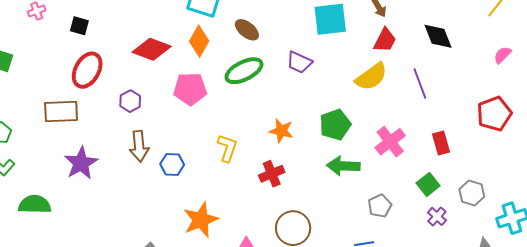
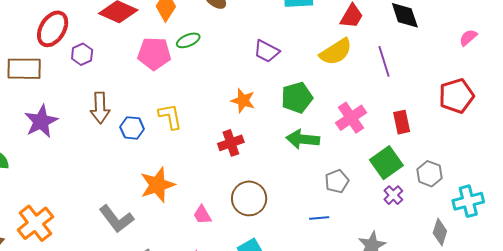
purple trapezoid: (299, 62) -> (267, 51), moved
green ellipse: (244, 71) -> (188, 40), moved, size x0.6
purple hexagon: (130, 101) -> (82, 54), moved
yellow L-shape: (227, 148) -> (170, 116), moved, turned -32
green square: (428, 184) -> (386, 163), size x1.4

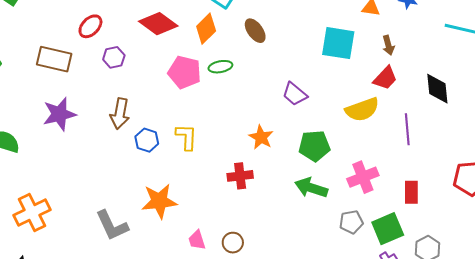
red ellipse: (53, 29) -> (90, 26), size x0.7
gray pentagon: (337, 181) -> (351, 222), moved
brown circle: (249, 198) -> (233, 243), moved, size x0.6

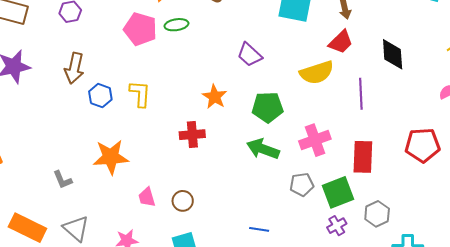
red rectangle: (411, 192) -> (363, 157), size x1.4
gray L-shape: (112, 225) -> (63, 180), size x0.6

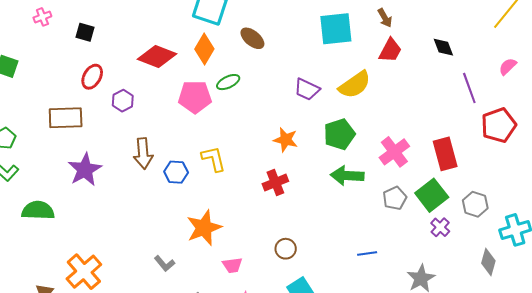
black diamond: (393, 54) -> (443, 47), size x0.7
yellow semicircle: (317, 72) -> (355, 85), moved
purple line: (361, 94) -> (469, 88), moved
pink trapezoid: (147, 197) -> (232, 265), moved, turned -65

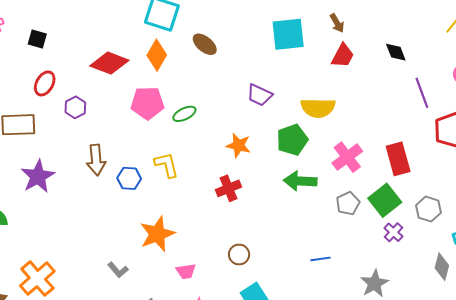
green ellipse: (228, 82) -> (184, 114), moved
yellow semicircle: (355, 85) -> (318, 108), moved, turned 36

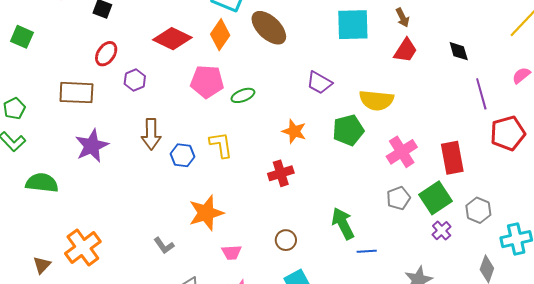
brown ellipse: (205, 44) -> (269, 28), size x1.5
green arrow: (300, 181) -> (343, 224), moved, turned 56

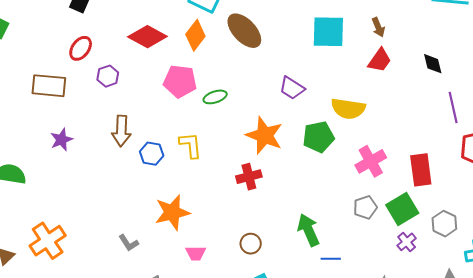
orange star: (294, 131) -> (264, 135), size x1.5
purple star: (92, 146) -> (61, 140), size x0.7

